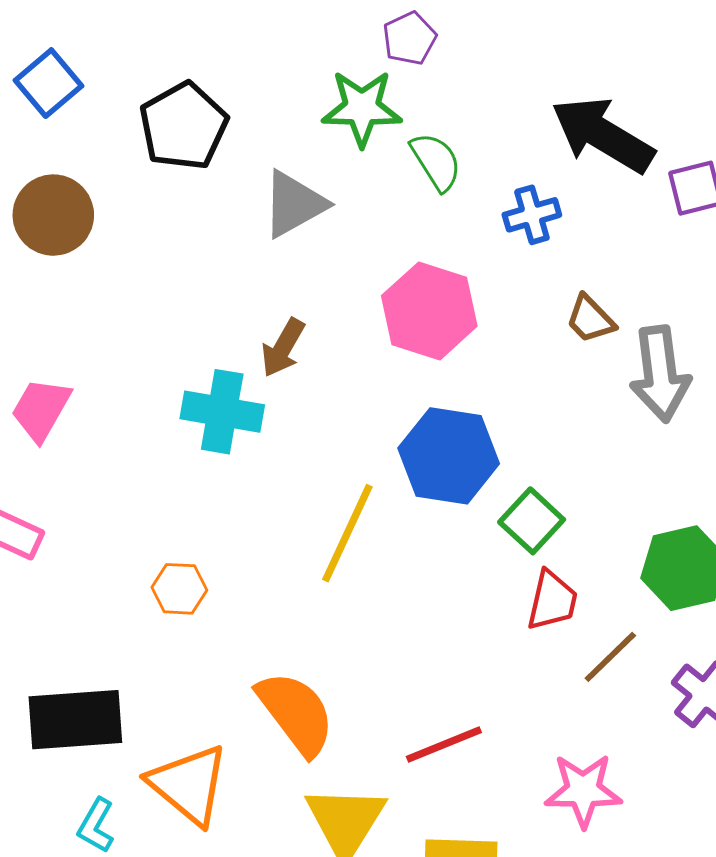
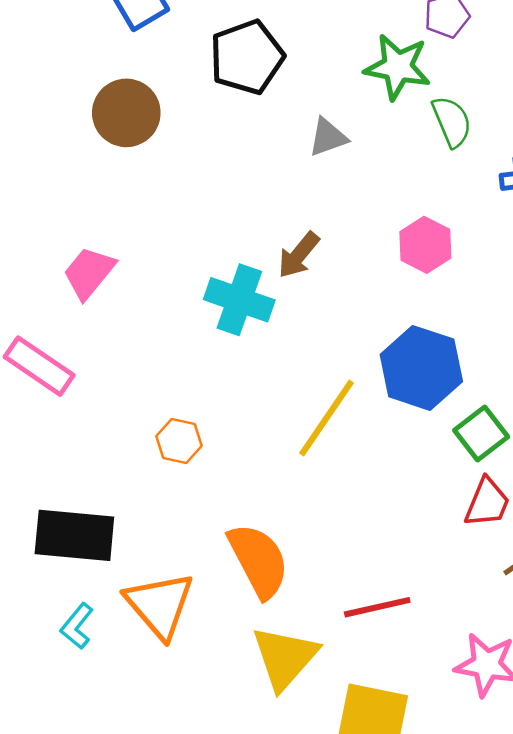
gray triangle: (294, 204) -> (328, 137), size x0.7
pink hexagon: (429, 311) -> (425, 245), size x0.7

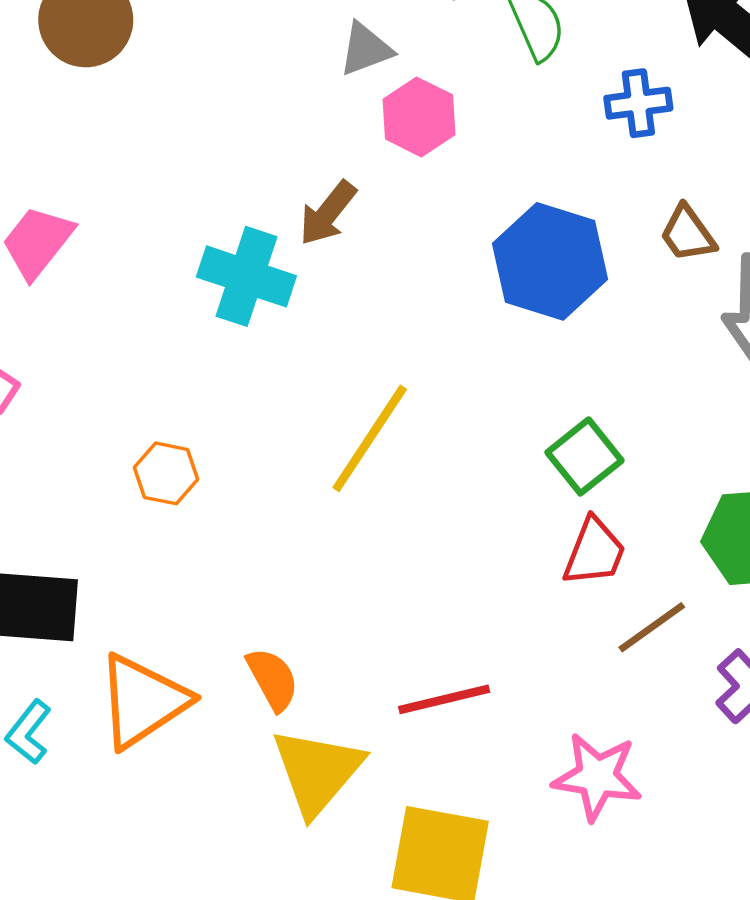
pink hexagon: (425, 245) -> (419, 117), moved
blue hexagon: (421, 368) -> (550, 261), moved
orange semicircle: (259, 560) -> (273, 679), moved, size x0.6
orange triangle: (160, 605) -> (143, 701), turned 38

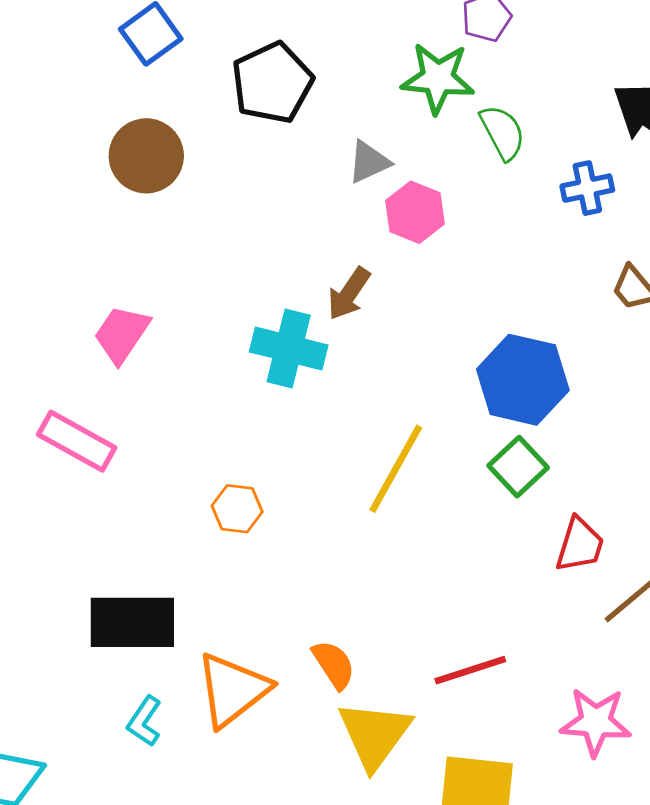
blue hexagon: (550, 261) -> (523, 380), moved
green square: (585, 456) -> (518, 467), moved

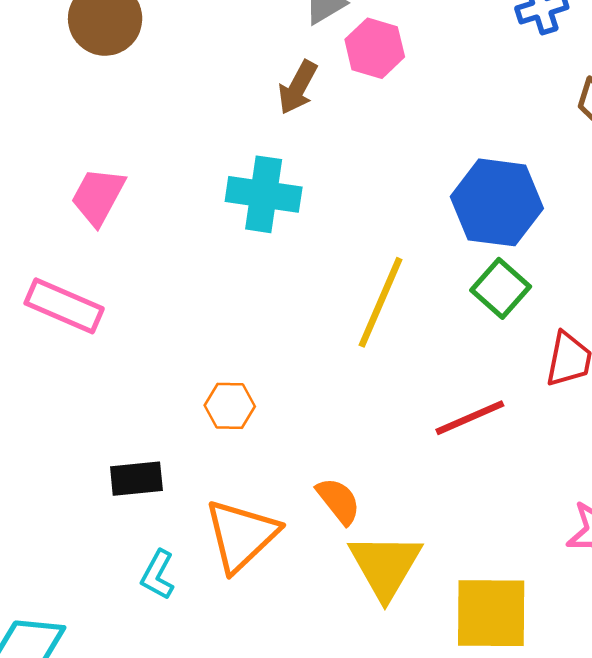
brown arrow: (349, 294) -> (298, 87), moved
orange hexagon: (237, 509) -> (230, 406), moved
black rectangle: (132, 622) -> (136, 479), size x0.6
red line: (470, 670) -> (470, 418), moved

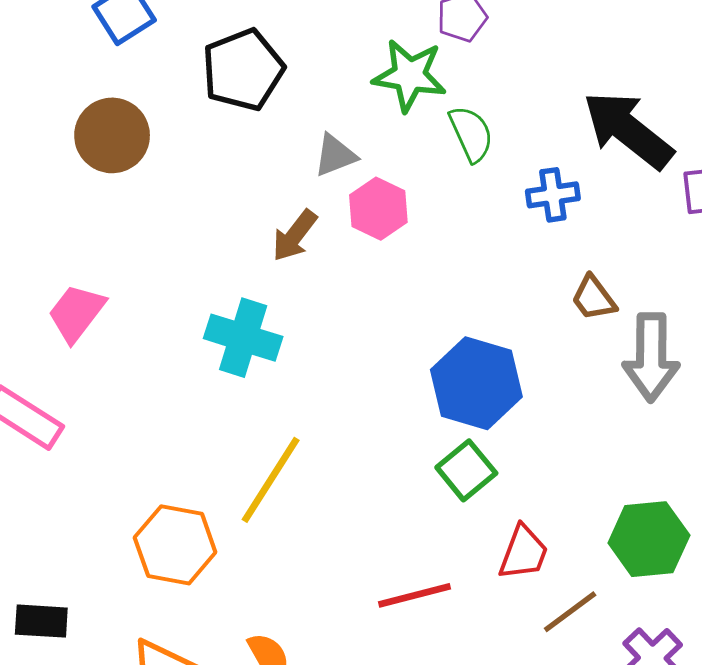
yellow line: (381, 302) -> (271, 480), moved
orange hexagon: (230, 406) -> (175, 545), size x1.6
black rectangle: (136, 479) -> (41, 621), moved

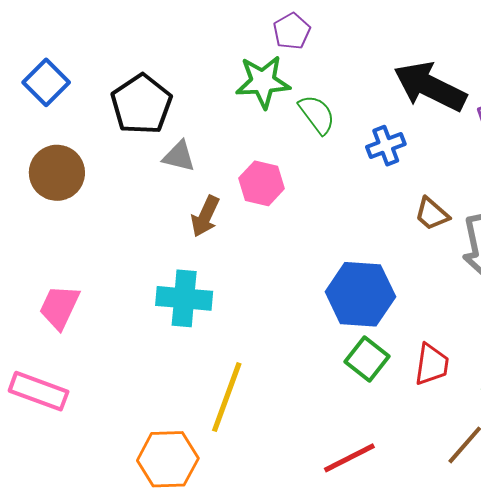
gray triangle: (335, 155) -> (179, 156), moved, turned 48
red trapezoid: (523, 553) -> (432, 364), moved

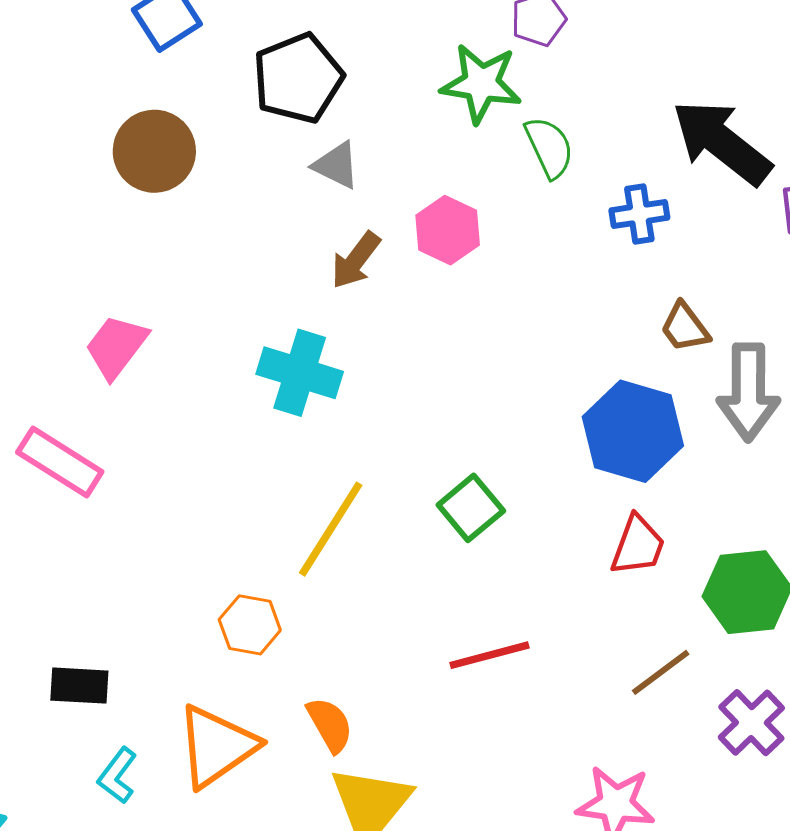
blue hexagon: (360, 294) -> (633, 431), moved
green square: (367, 359) -> (471, 508), moved
orange hexagon: (168, 459) -> (250, 625), moved, size x0.7

